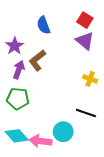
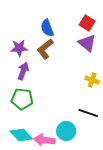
purple star: (15, 46) -> (19, 48), turned 30
brown L-shape: (37, 60) -> (45, 49), moved

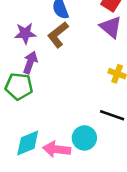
green pentagon: (22, 99) -> (19, 86), moved
cyan diamond: (21, 135) -> (28, 143), turned -70

